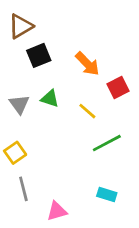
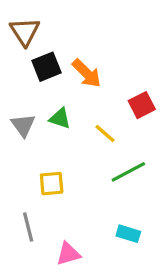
brown triangle: (21, 26) -> (25, 32), turned -32
orange arrow: (87, 64) -> (87, 73), moved
yellow square: (15, 153) -> (52, 184), moved, turned 30

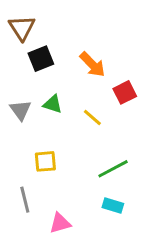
orange arrow: (87, 73) -> (92, 65), moved
green line: (128, 172) -> (113, 169), moved

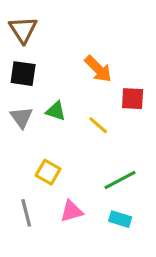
black square: (41, 59) -> (23, 74), moved, turned 30
red square: (125, 92) -> (133, 99), turned 30
yellow square: (45, 161) -> (48, 172), turned 35
pink triangle: (60, 223) -> (72, 211), moved

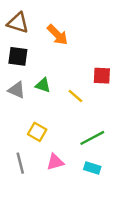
brown triangle: (23, 30) -> (18, 23), turned -40
orange arrow: (98, 69) -> (57, 35), moved
gray triangle: (21, 117) -> (17, 90), turned -30

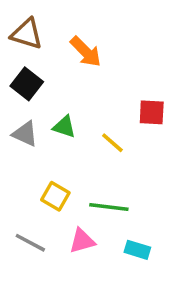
black square: (18, 56) -> (27, 84), turned 30
green line: (92, 138) -> (109, 207), moved, turned 35
gray line: (20, 163) -> (30, 243), turned -48

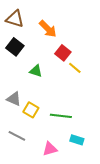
red square: (152, 112) -> (63, 53), moved, turned 35
gray triangle: (25, 134) -> (14, 99), moved
yellow line: (112, 143) -> (75, 68), moved
pink triangle: (82, 241) -> (50, 149), moved

